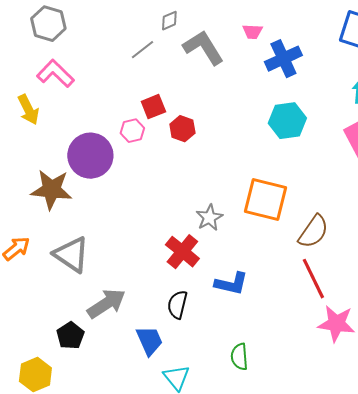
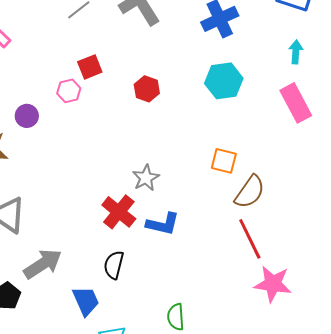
red hexagon: (182, 129) -> (147, 89), moved
purple circle: (90, 156) -> (27, 116), size x0.5
orange square: (265, 200) -> (224, 161), moved, size x0.6
blue L-shape: (231, 284) -> (163, 224), moved

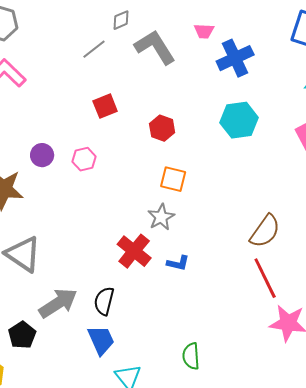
pink hexagon: (69, 91) -> (84, 159), moved
orange square: (224, 161) -> (173, 179), moved
blue L-shape: (163, 224) -> (178, 263), size x0.7
black semicircle: (114, 265) -> (104, 301), moved

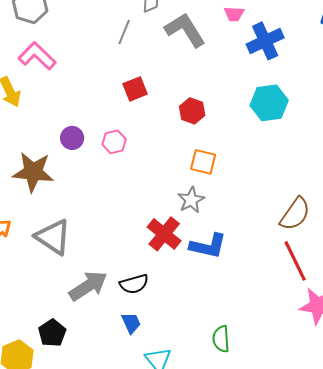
gray line: (94, 49) -> (124, 32), turned -30
blue L-shape: (178, 263) -> (208, 246), size x1.6
black semicircle: (104, 301) -> (134, 284), turned -120
black pentagon: (22, 335) -> (52, 333), moved
blue trapezoid: (101, 340) -> (131, 323), size x0.7

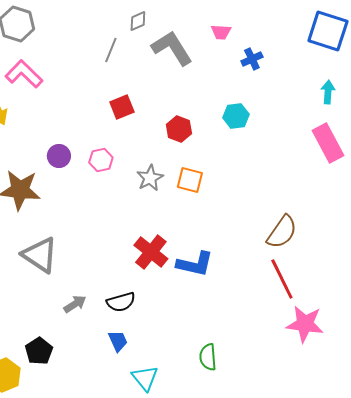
blue cross: (265, 41) -> (252, 59), size x0.6
cyan hexagon: (269, 103) -> (236, 116), moved, size x0.7
gray star: (191, 200) -> (150, 178), moved
gray arrow: (88, 286) -> (75, 304), size x0.6

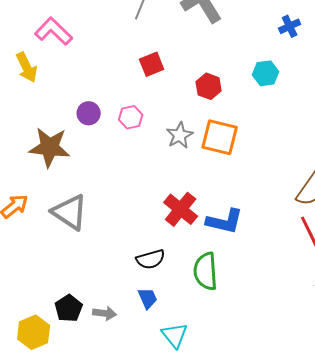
blue cross: (252, 59) -> (290, 26), moved
orange square: (190, 180) -> (220, 137), size x1.4
gray arrow: (75, 304) -> (105, 313), moved, turned 40
green semicircle: (208, 357) -> (206, 271), moved, size x1.4

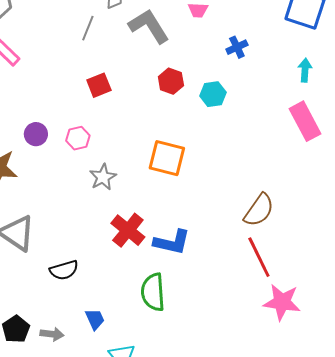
red hexagon: (209, 86) -> (171, 81), moved
gray star: (180, 135) -> (103, 177), moved
black semicircle: (151, 259) -> (64, 270), moved

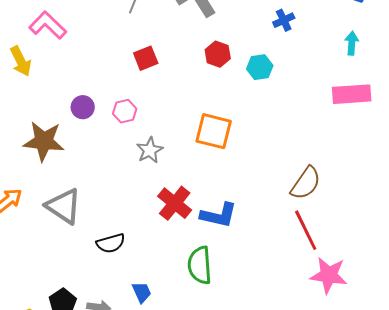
pink rectangle: (305, 121) -> (352, 94), turned -66

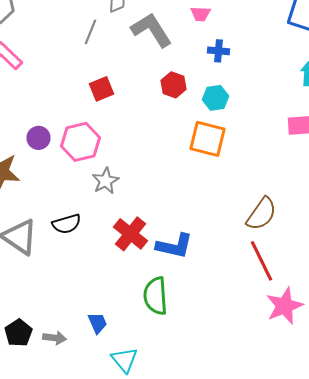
blue cross: (284, 20) -> (218, 51), moved, turned 30
pink hexagon: (125, 111) -> (80, 142), size x1.6
orange square: (214, 131) -> (208, 139), moved
black semicircle: (111, 243) -> (66, 224), moved
pink star: (329, 275) -> (284, 306), turned -30

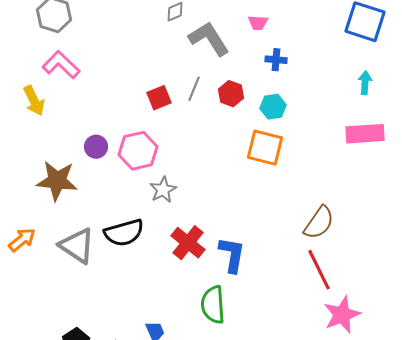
gray line: (90, 32) -> (194, 89), moved
black semicircle: (66, 224) -> (124, 233), size x1.4
blue L-shape: (174, 246) -> (232, 255), turned -93

